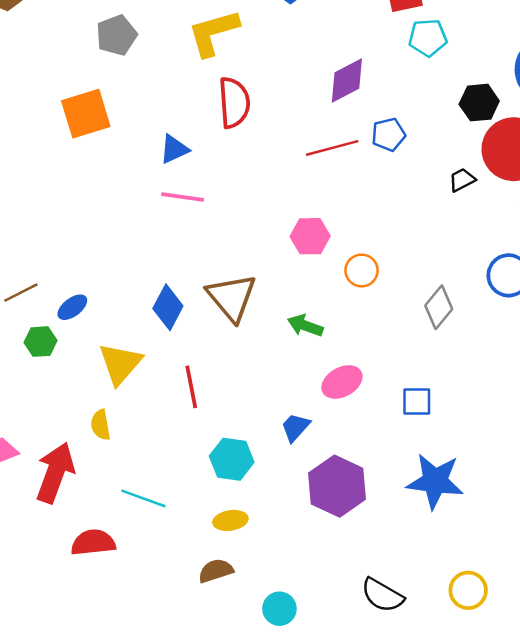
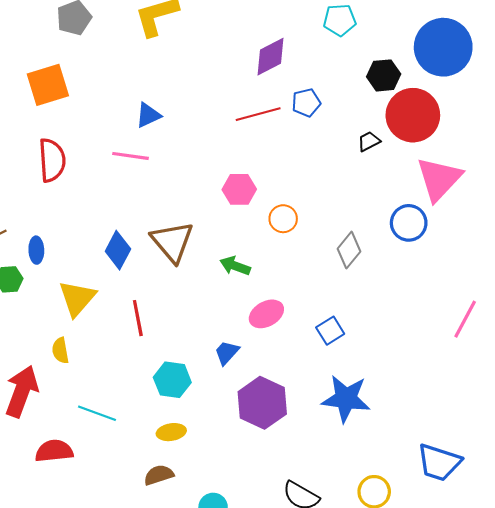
red semicircle: (234, 103) -> (52, 160), moved
blue triangle: (174, 149) -> (148, 115), moved
blue ellipse: (72, 307) -> (36, 250), turned -55
blue square: (417, 402) -> (330, 331), turned -32

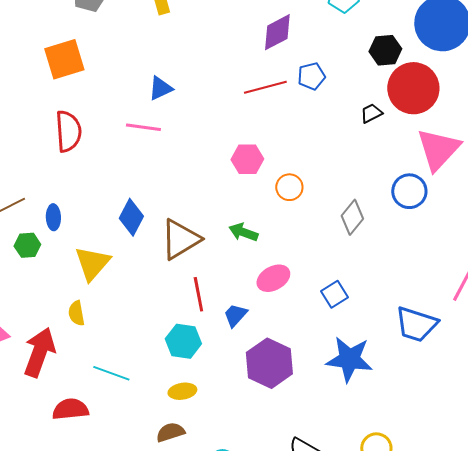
brown triangle: (172, 242) -> (180, 239), moved, turned 39
red line: (138, 318) -> (198, 294), moved
blue trapezoid: (439, 462) -> (416, 324), moved

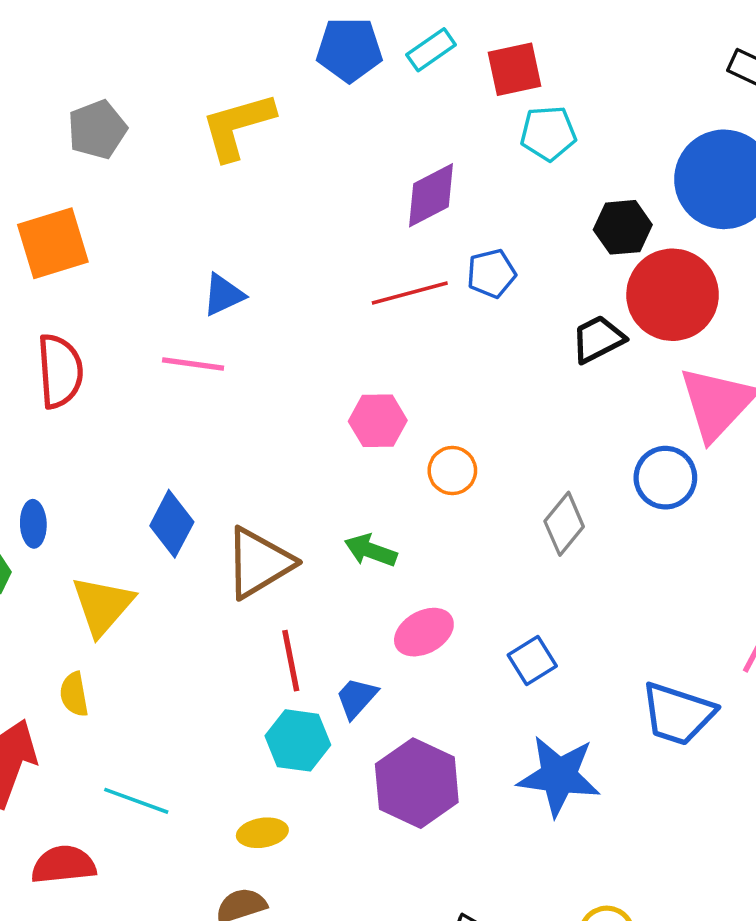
black trapezoid: (371, 113) -> (598, 339), size x1.4
cyan hexagon: (183, 341) -> (298, 740), moved

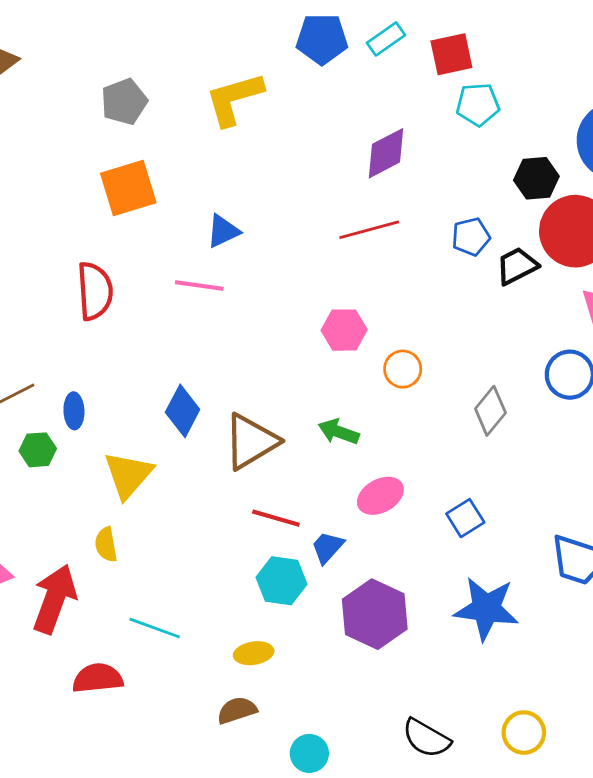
orange square: (53, 243) -> (128, 188), moved
blue pentagon: (491, 273) -> (471, 237), moved
red line: (291, 661) -> (276, 518), turned -63

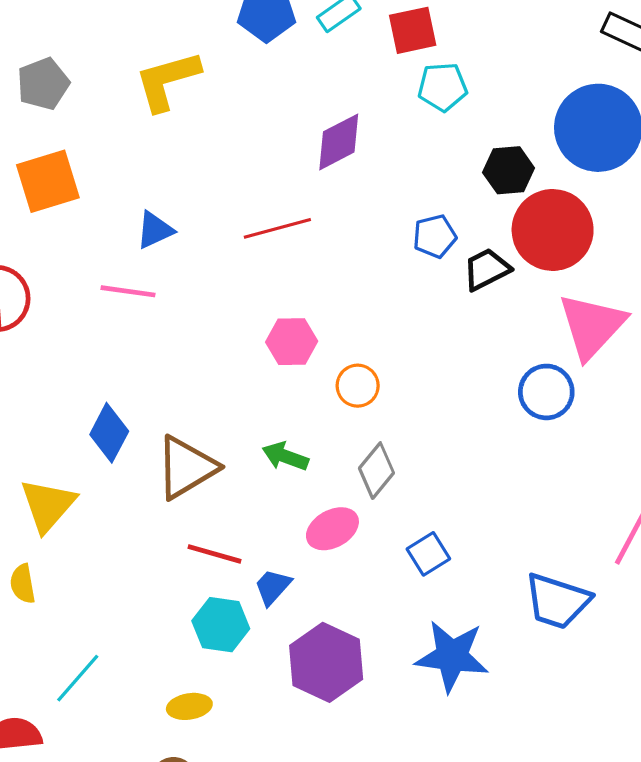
red line: (369, 230) -> (277, 228), moved
gray diamond: (490, 411) -> (376, 471), moved
cyan line: (155, 628) -> (78, 678), turned -69

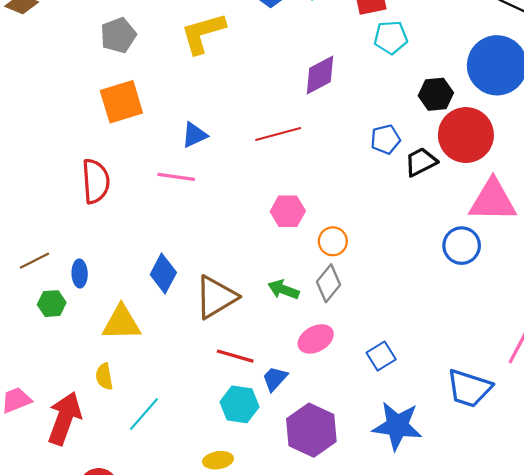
pink triangle: (592, 326) -> (493, 201), turned 48
gray diamond: (376, 471) -> (329, 283), moved
yellow triangle: (48, 505) -> (121, 323), turned 48
cyan line: (78, 678) -> (144, 414), moved

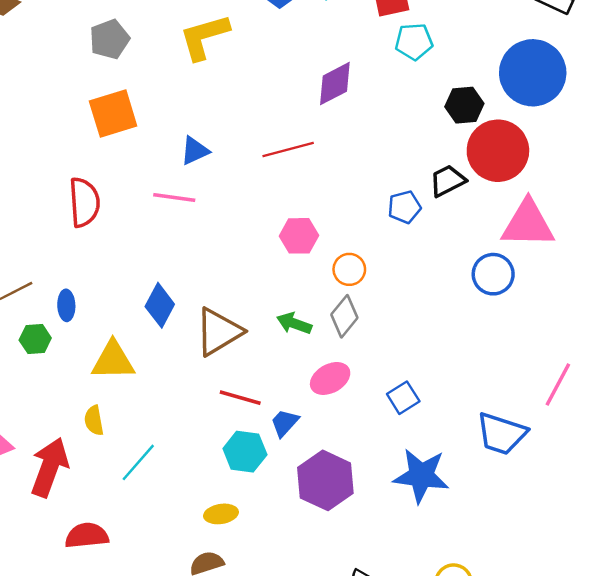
blue pentagon: (385, 139) -> (404, 207), moved

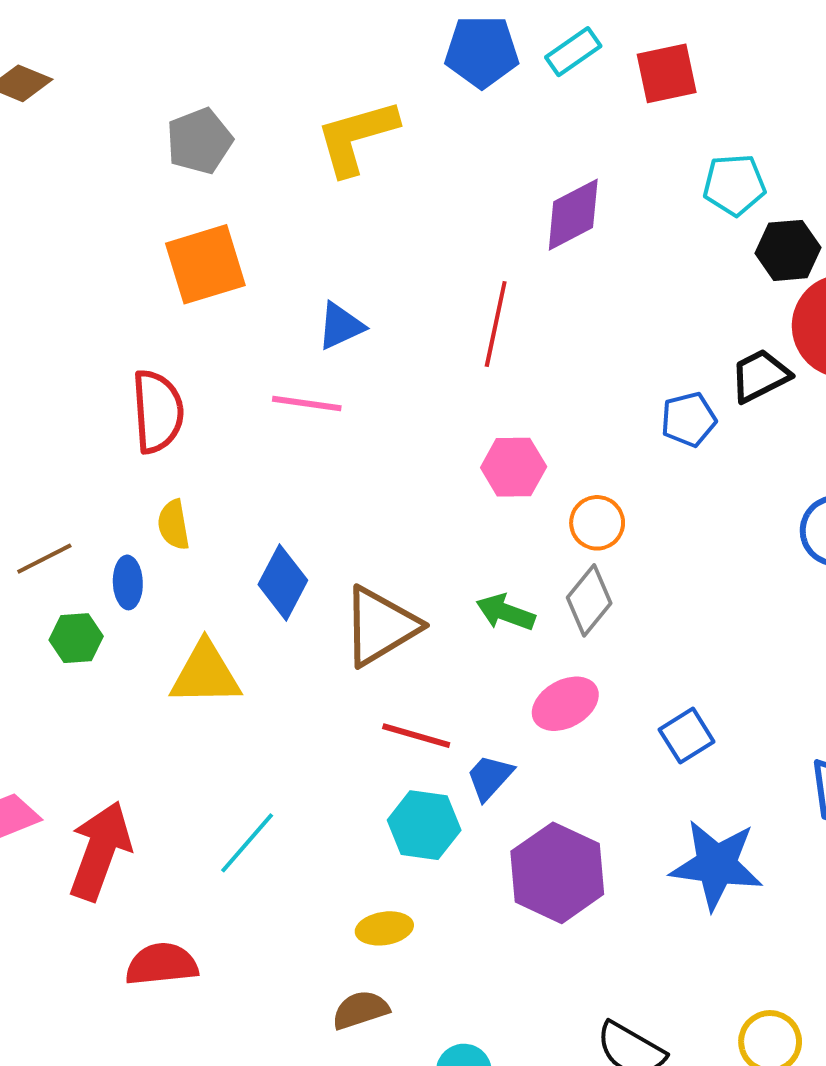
cyan pentagon: (414, 42) -> (734, 185), moved
red line: (288, 150) -> (496, 324), turned -63
yellow semicircle: (94, 420) -> (174, 525), moved

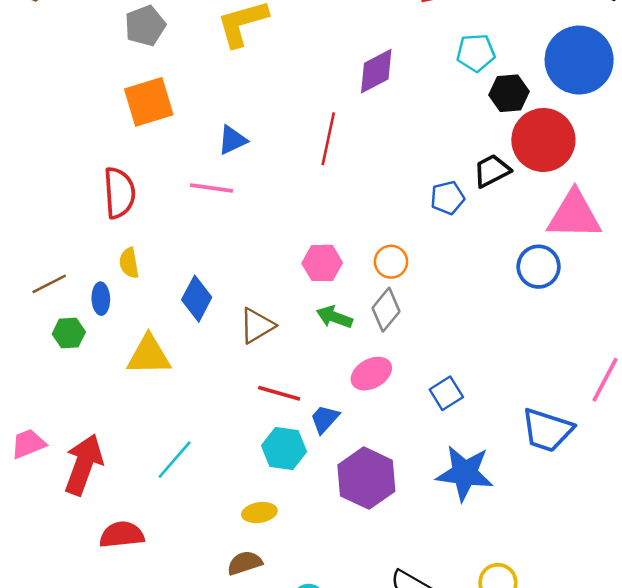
pink hexagon: (514, 467) -> (322, 263), moved
brown triangle: (380, 626) -> (257, 326), size x0.7

